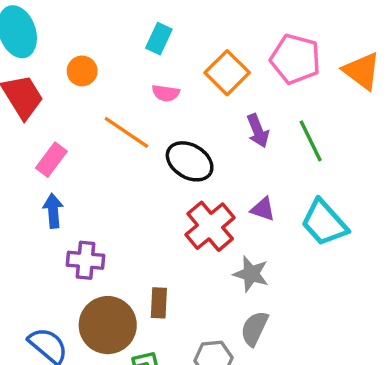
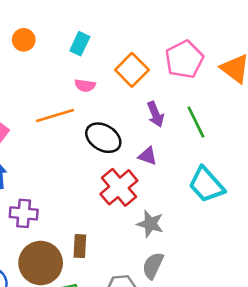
pink pentagon: (295, 59) -> (184, 59), turned 30
orange circle: (82, 71) -> (24, 40), moved
orange line: (126, 132) -> (55, 116), turned -51
purple triangle: (263, 209) -> (148, 156), moved

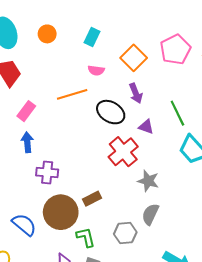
purple arrow: (155, 114) -> (136, 93), moved
green line: (196, 122) -> (177, 113), moved
brown rectangle: (80, 246) -> (92, 199), turned 60

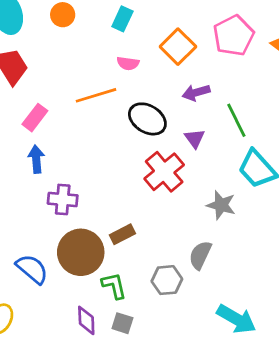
purple arrow: (136, 93) -> (196, 93), moved, turned 96
purple triangle: (146, 127) -> (195, 138), turned 35
gray star: (148, 181) -> (221, 205), moved

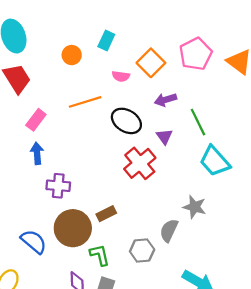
orange circle: (63, 15) -> (72, 55), moved
pink semicircle: (128, 63) -> (121, 76), moved
gray star: (221, 205) -> (195, 207), moved

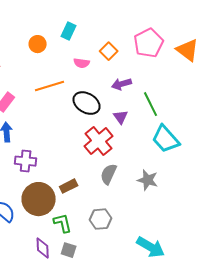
orange square: (151, 63) -> (109, 51), size x0.7
gray semicircle: (169, 230) -> (109, 174), moved

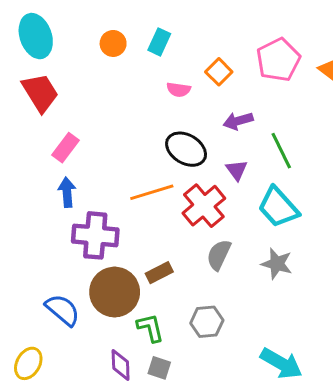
orange circle: (38, 44) -> (113, 43), moved
orange line: (50, 86) -> (152, 192), moved
cyan trapezoid: (166, 139) -> (278, 207), moved
purple cross: (26, 161) -> (95, 235), size x1.4

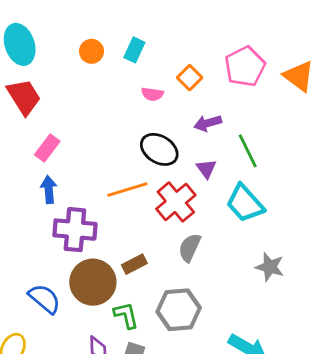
gray star: (277, 264) -> (270, 267), moved
gray hexagon: (207, 322) -> (179, 310), size x1.4

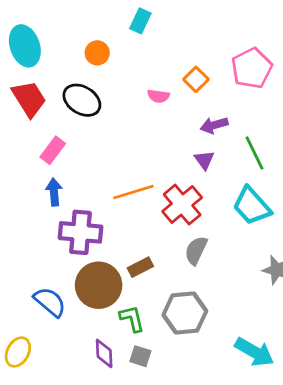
cyan rectangle: (134, 50) -> (140, 21), moved
black ellipse: (159, 149) -> (82, 100), moved
purple triangle: (206, 169) -> (204, 160), moved

